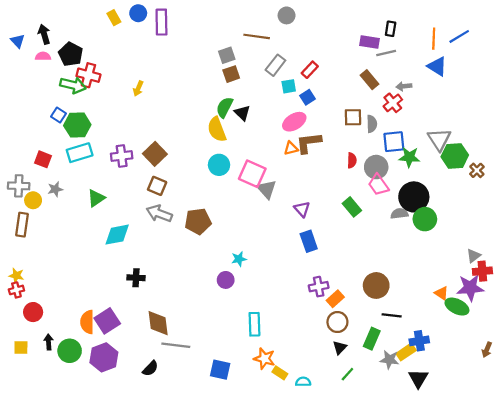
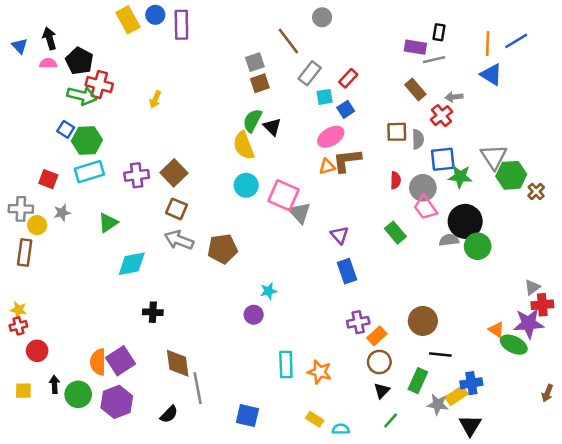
yellow rectangle: (114, 18) -> (128, 20), size x1.5
brown line: (257, 36) -> (288, 41), turned 45
gray line: (176, 345) -> (198, 388), turned 72
orange star: (264, 359) -> (320, 372), moved

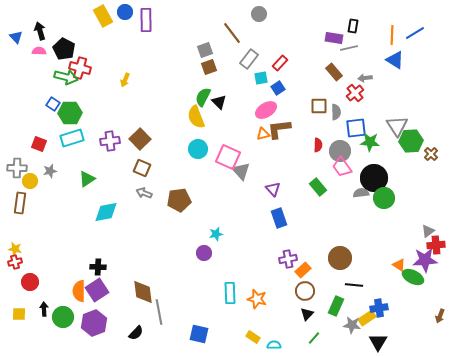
gray arrow: (179, 240) -> (144, 193), size x0.7
black cross: (153, 312) -> (98, 267), moved

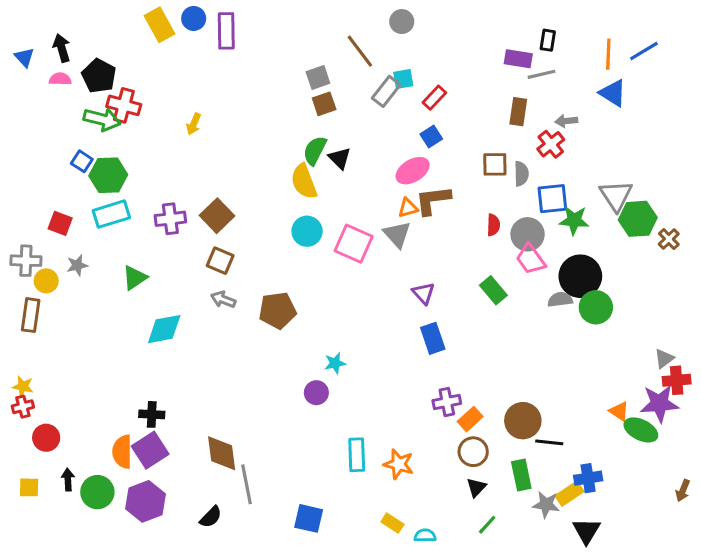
brown rectangle: (334, 72) -> (518, 112), turned 48
cyan square: (261, 78) -> (403, 79), moved
gray triangle: (241, 171) -> (397, 234), moved
brown circle: (340, 258) -> (523, 421), moved
green rectangle: (336, 306) -> (521, 475), turned -36

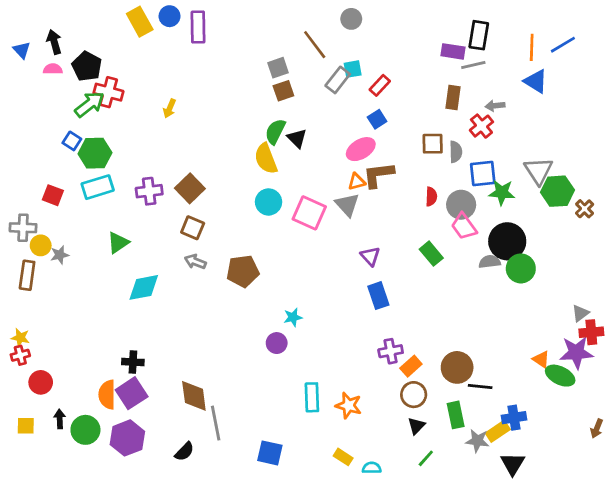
black rectangle: (548, 40) -> (479, 35), size x1.5
green arrow: (102, 119) -> (89, 104), turned -52
gray star: (77, 265) -> (60, 255), moved

